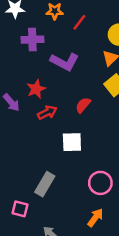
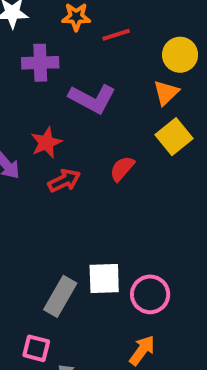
red line: (79, 22) -> (116, 35), turned 35
white square: (72, 142) -> (104, 278), moved
pink square: (20, 209) -> (36, 348), moved

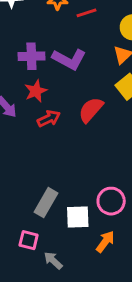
purple cross: (40, 63) -> (31, 56), moved
red semicircle: (122, 169) -> (91, 110), size x1.4
white square: (104, 278) -> (78, 217), moved

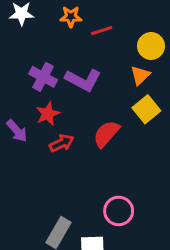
purple cross: (31, 56) -> (43, 77), turned 30
pink circle: (111, 201) -> (119, 211), moved

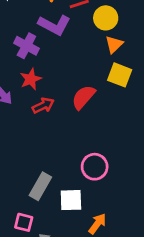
yellow circle: (151, 46) -> (106, 18), moved
purple L-shape: (83, 80) -> (54, 25), moved
yellow square: (146, 109) -> (120, 75), turned -30

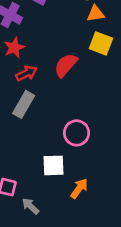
orange triangle: (114, 44) -> (96, 14), turned 36
gray rectangle: (40, 186) -> (24, 104), moved

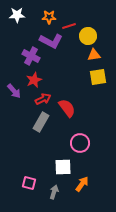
yellow square: (101, 43) -> (98, 77), turned -30
red semicircle: (66, 65) -> (67, 108), moved, turned 102
gray arrow: (30, 206) -> (54, 192), moved, turned 64

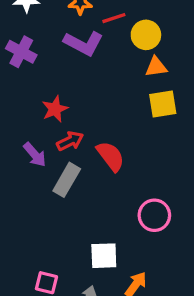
purple cross: (31, 56) -> (21, 52), moved
purple arrow: (14, 91) -> (35, 155), moved
pink circle: (80, 143) -> (154, 215), moved

